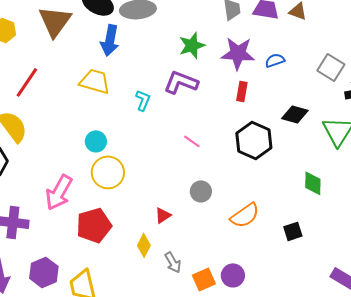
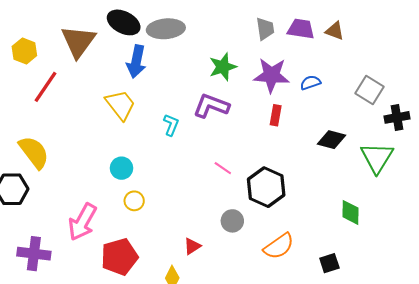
yellow trapezoid: (95, 81) -> (120, 105), turned 36
red line: (27, 82) -> (46, 87), moved
black hexagon: (254, 140) -> (266, 187), moved
yellow circle: (108, 172) -> (134, 201), size x0.6

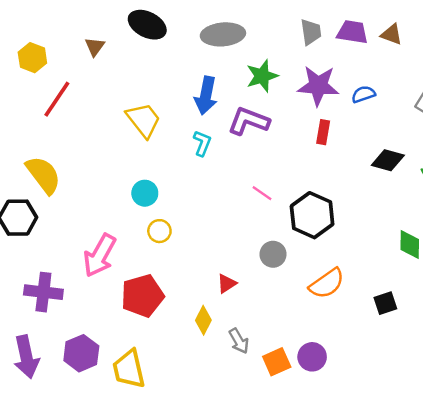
gray ellipse: (166, 29) -> (223, 34), moved
brown triangle: (78, 41) -> (95, 47), size x0.5
blue arrow: (136, 62) -> (206, 95), moved

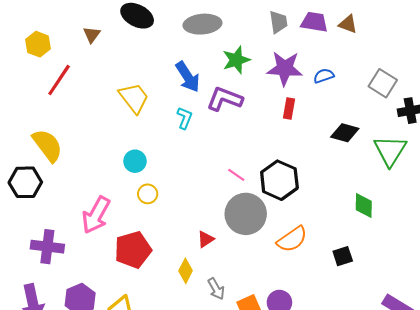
blue arrow: (206, 95) -> (188, 77), turned -44
pink line: (262, 193) -> (236, 175), moved
gray circle: (273, 254) -> (246, 214), size x1.8

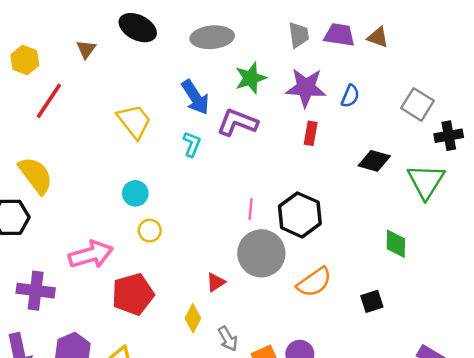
blue semicircle: (324, 76) -> (350, 96), turned 132
pink line: (236, 175) -> (251, 209), turned 60
pink arrow: (96, 215) -> (91, 255), turned -135

